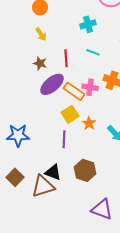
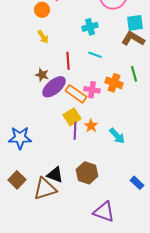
brown star: (40, 63) -> (42, 75), moved
purple line: (64, 139) -> (75, 131), moved

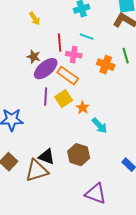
pink cross: (92, 90) -> (74, 55), moved
purple line: (75, 131) -> (46, 97), moved
cyan arrow: (117, 136) -> (100, 126), moved

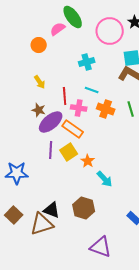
yellow arrow: (35, 19) -> (40, 82), moved
orange cross: (106, 65) -> (106, 109), moved

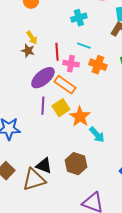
brown star: (39, 110) -> (28, 51), moved
orange star: (88, 161) -> (80, 117), size x1.5

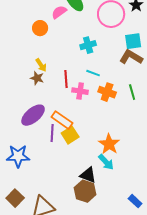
purple ellipse: (43, 78) -> (33, 115), moved
orange rectangle: (65, 85) -> (62, 120), moved
orange star: (80, 117) -> (109, 144), moved
black triangle: (44, 166) -> (88, 175), moved

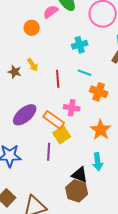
brown star: (37, 78) -> (15, 72), moved
pink cross: (80, 91) -> (72, 108), moved
purple line: (52, 133) -> (49, 152), moved
orange star: (109, 144) -> (101, 130), moved
cyan arrow: (106, 162) -> (98, 162), turned 36

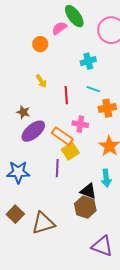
brown star: (15, 72) -> (23, 112), moved
orange cross: (99, 92) -> (107, 108), turned -30

